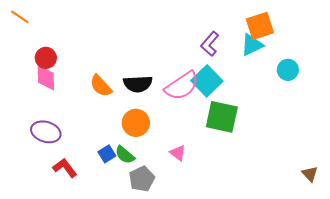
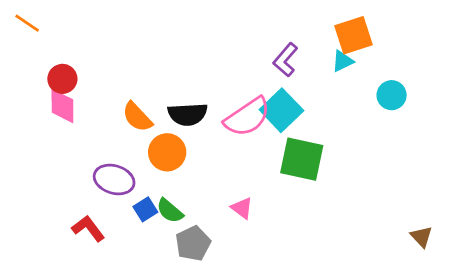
cyan triangle: (252, 45) -> (343, 61), size x0.7
orange circle: (136, 123) -> (167, 152), moved
purple ellipse: (46, 132) -> (114, 179), moved

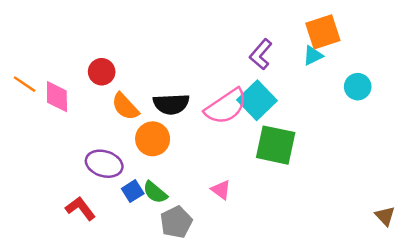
orange line: (27, 23) -> (25, 84), moved
red circle: (62, 79) -> (102, 72), moved

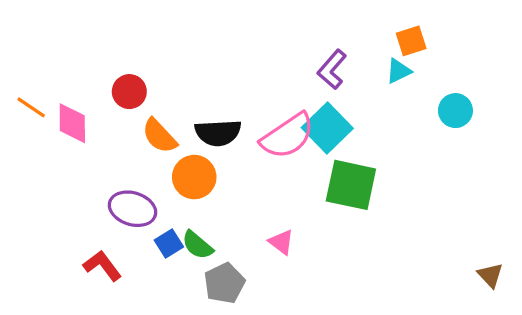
orange square: (323, 32) -> (411, 41), size x0.7

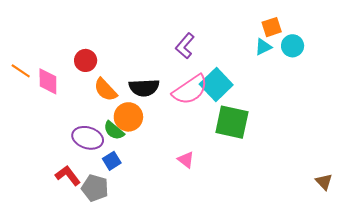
purple L-shape: (332, 69) -> (185, 46), moved
cyan circle: (455, 111) -> (293, 46), moved
green semicircle: (197, 245) -> (114, 131), moved
gray pentagon: (224, 283) -> (95, 188), moved, turned -30

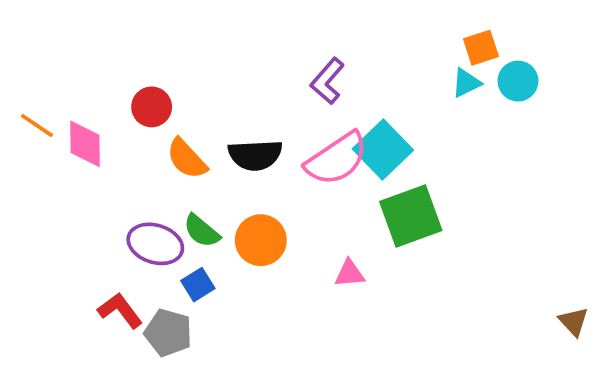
orange circle: (128, 117) -> (261, 240), moved
green square: (232, 122) -> (411, 216), turned -32
pink triangle: (186, 160) -> (350, 273), moved, turned -42

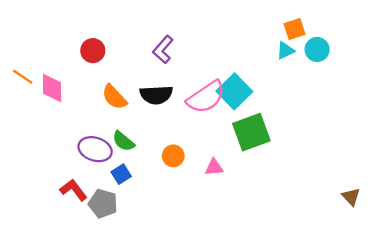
purple L-shape: (327, 81) -> (163, 49), moved
red circle: (152, 107) -> (93, 51), moved
orange circle: (261, 240) -> (173, 156), moved, size x0.7

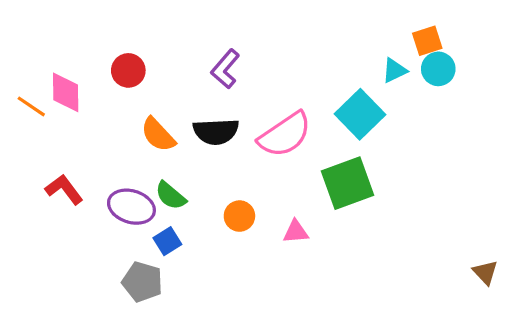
orange square: (294, 29) -> (427, 41), moved
pink diamond: (52, 88) -> (66, 92), moved
cyan square: (234, 91) -> (360, 114), moved
red L-shape: (74, 190) -> (64, 189), moved

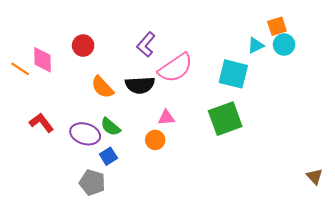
cyan square: (360, 114) -> (233, 74), turned -32
pink semicircle: (285, 135) -> (175, 68), moved
pink triangle: (296, 232) -> (166, 118), moved

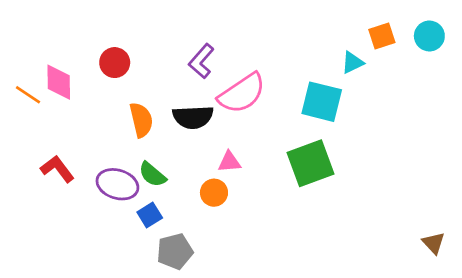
cyan circle: (284, 45) -> (429, 36), moved
orange semicircle: (102, 87) -> (141, 120), turned -150
gray pentagon: (92, 183) -> (175, 251), moved, turned -30

